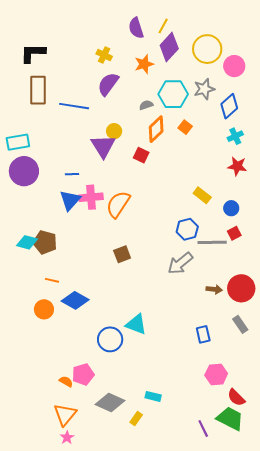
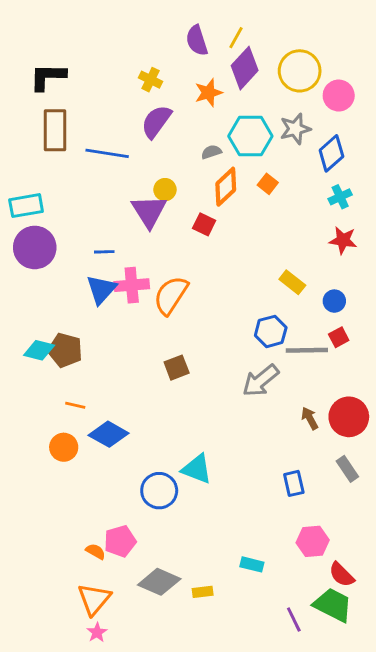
brown arrow: (214, 289) -> (310, 418), turned -126
cyan rectangle: (153, 396) -> (252, 564), moved
yellow rectangle: (136, 419) -> (203, 592), moved, turned 48

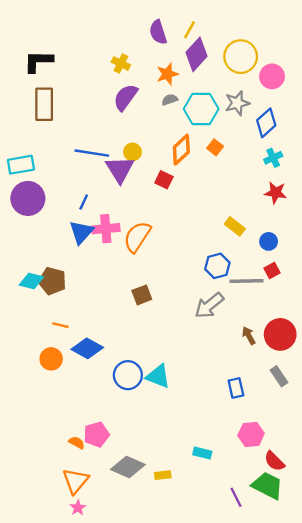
gray semicircle: (211, 152) -> (170, 100), moved
blue line: (107, 153) -> (92, 153), moved
blue line: (104, 252) -> (84, 202), turned -63
blue circle: (159, 491) -> (128, 375), moved

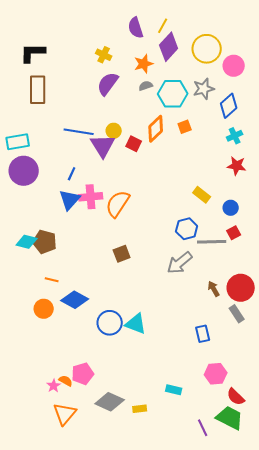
orange square: (215, 147) -> (185, 127), turned 32
red square: (164, 180) -> (134, 144), moved
gray rectangle: (279, 376) -> (237, 314), moved
pink star: (78, 508) -> (54, 386), moved

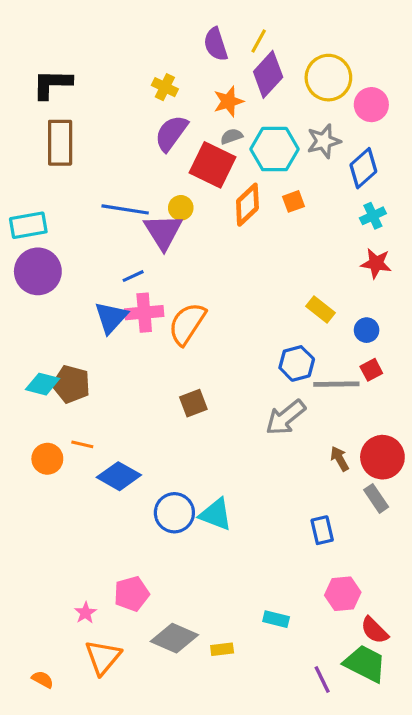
red square: (134, 144) -> (213, 165), moved, size x1.8
blue line: (72, 174) -> (133, 276), moved, turned 40
orange circle: (44, 309) -> (47, 459), moved
orange semicircle: (66, 381) -> (43, 679), moved

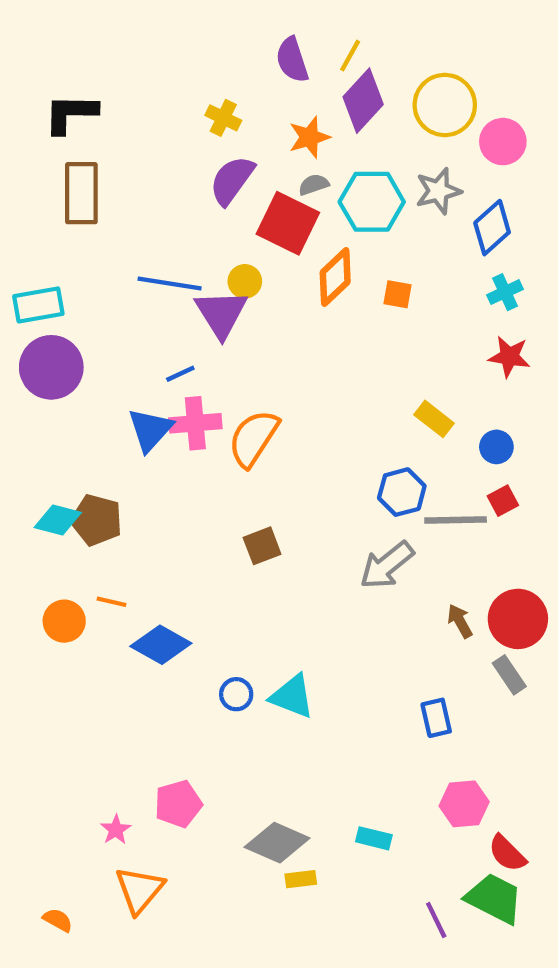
orange square: (294, 201) -> (397, 294), moved, turned 30
blue circle: (174, 513) -> (236, 694), size x0.6
gray diamond: (174, 638) -> (277, 843), moved

